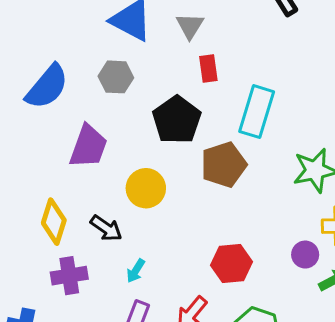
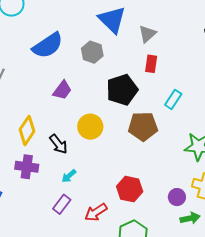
cyan rectangle: (257, 112) -> (173, 99), size x0.6
purple trapezoid: (88, 146) -> (62, 90), size x0.7

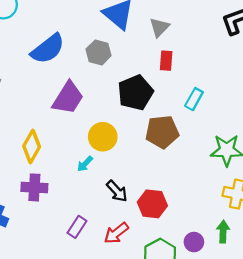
purple trapezoid: (62, 90) -> (68, 98), size x1.5
black arrow: (58, 144) -> (117, 191), moved
cyan arrow: (69, 176) -> (85, 164), moved
purple circle: (177, 197) -> (194, 242), moved
green arrow: (190, 218) -> (223, 232), turned -72

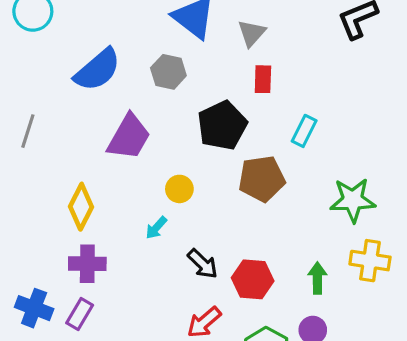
yellow circle: (103, 137) -> (179, 189), size x0.7
purple rectangle: (77, 227) -> (80, 314), moved
green arrow: (223, 232) -> (317, 278), moved

